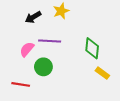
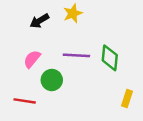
purple line: (50, 41) -> (76, 55), moved
yellow rectangle: (102, 73) -> (127, 98), moved, turned 72

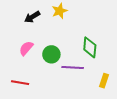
purple line: (76, 55) -> (73, 68), moved
green circle: (52, 80) -> (51, 54), moved

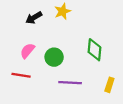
purple line: (73, 68) -> (70, 83), moved
red line: (20, 83) -> (21, 75), moved

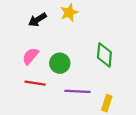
red line: (21, 75) -> (35, 83), moved
yellow rectangle: (109, 85) -> (107, 103), moved

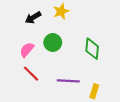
green circle: (60, 63) -> (53, 43), moved
red line: (35, 83) -> (31, 74), turned 36

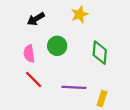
yellow star: (61, 11) -> (80, 14), moved
pink semicircle: (27, 50) -> (29, 54), turned -49

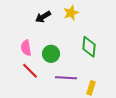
black arrow: (36, 19) -> (43, 17), moved
green circle: (57, 46) -> (51, 54), moved

